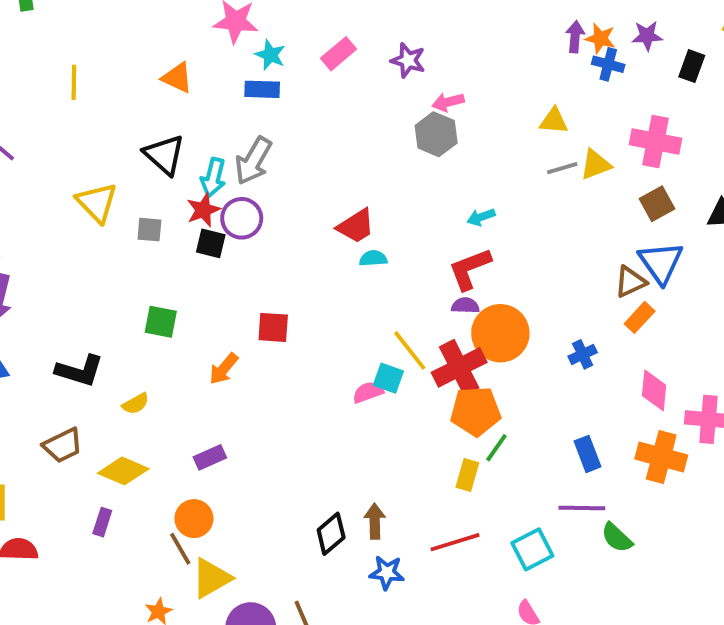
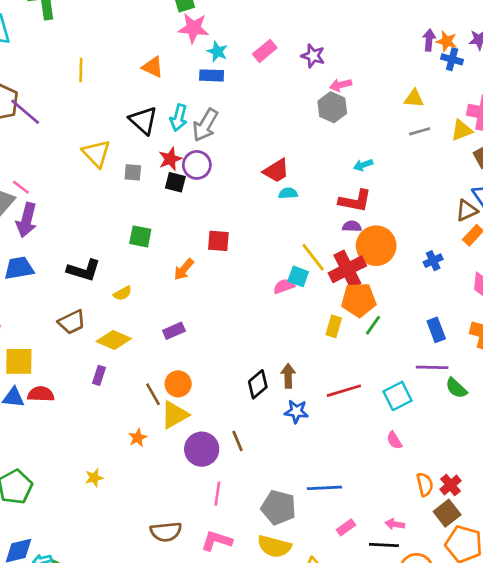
yellow triangle: (596, 165) -> (462, 130), moved
cyan arrow: (213, 177) -> (179, 118), moved
red L-shape: (470, 269) -> (355, 201), turned -148
yellow rectangle: (467, 475) -> (334, 326), moved
orange circle: (194, 519) -> (178, 384), moved

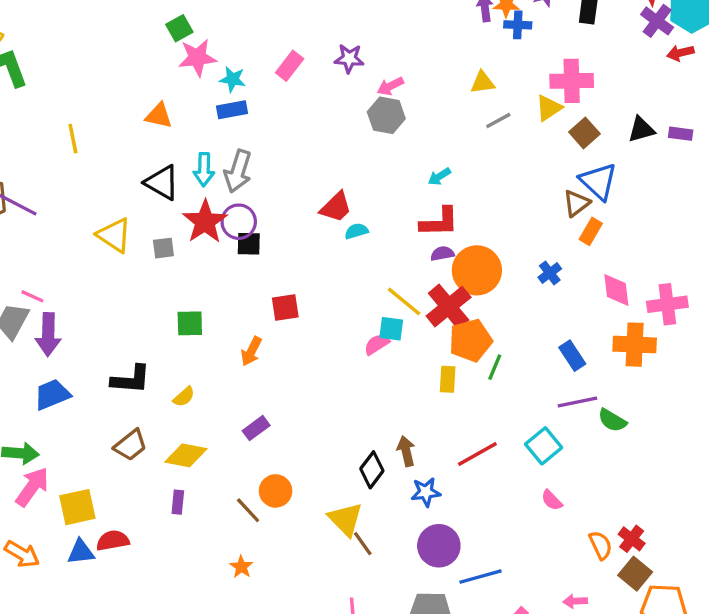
red star: (170, 159) -> (205, 222), size x1.5
black square: (175, 182) -> (249, 244), moved
yellow triangle: (174, 415) -> (346, 519), moved, turned -32
purple circle: (202, 449) -> (439, 546), moved

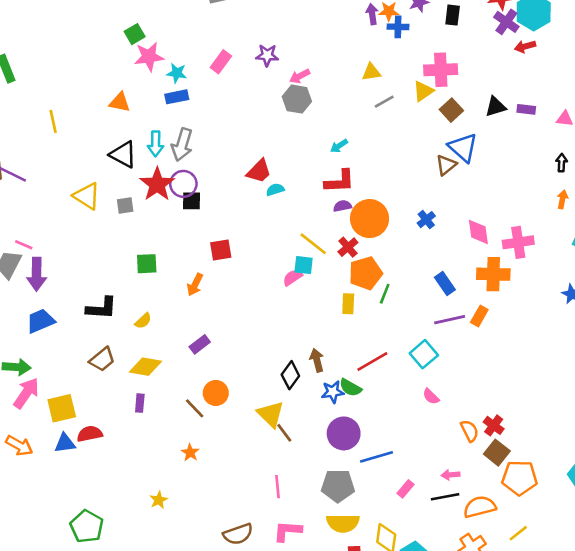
orange rectangle: (591, 231) -> (479, 316), moved
red cross: (449, 307) -> (348, 247), size x0.6
green semicircle: (612, 420) -> (350, 388), moved

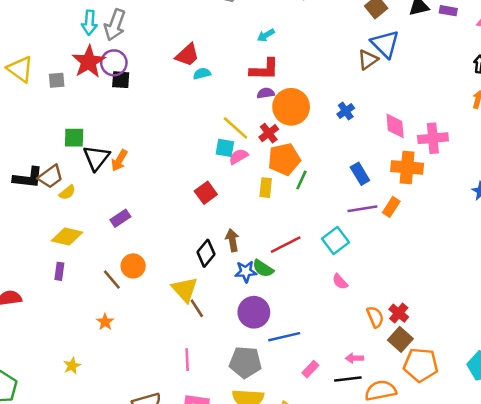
black triangle: (123, 154) -> (96, 158), moved, turned 36
red square: (221, 250) -> (206, 193), moved, turned -30
pink semicircle: (293, 277) -> (238, 157), moved
brown trapezoid: (102, 359) -> (51, 177), moved

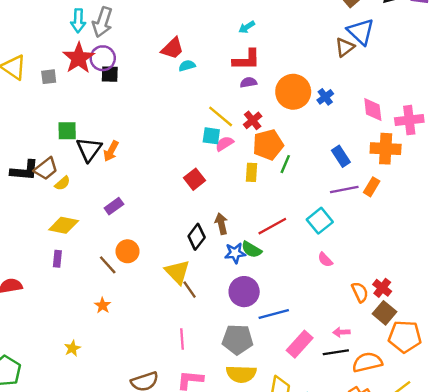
orange circle: (291, 107) -> (293, 92), moved
pink rectangle: (310, 369) -> (300, 344), size x1.6

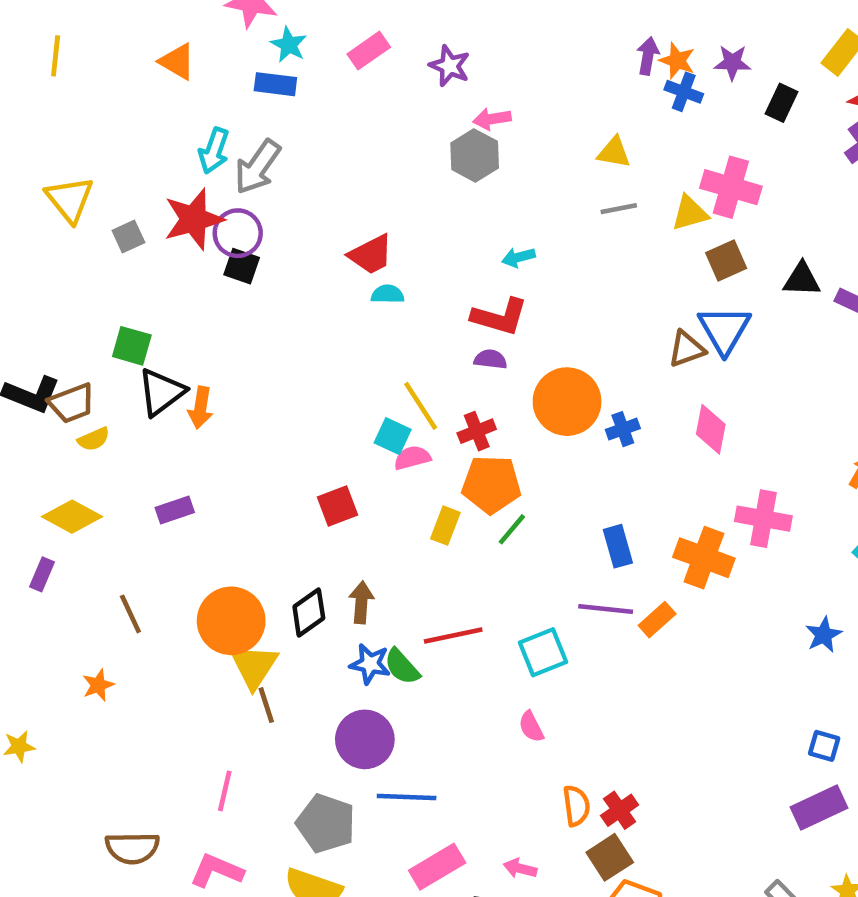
gray square: (49, 77) -> (128, 236), turned -35
pink diamond: (373, 109) -> (711, 429), moved
orange arrow: (111, 151) -> (200, 408), turned -36
orange circle: (127, 251) -> (231, 621), moved, size x1.5

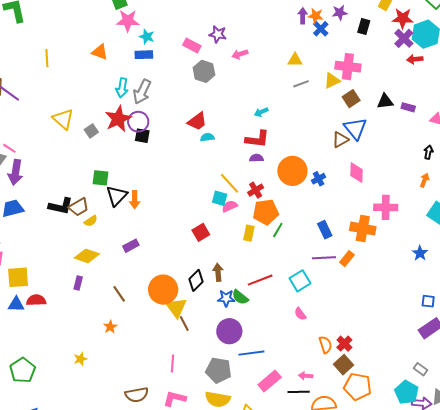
pink rectangle: (369, 51) -> (192, 45), moved, turned 72
blue cross: (684, 92) -> (321, 29), turned 35
gray hexagon: (475, 155) -> (204, 71), moved

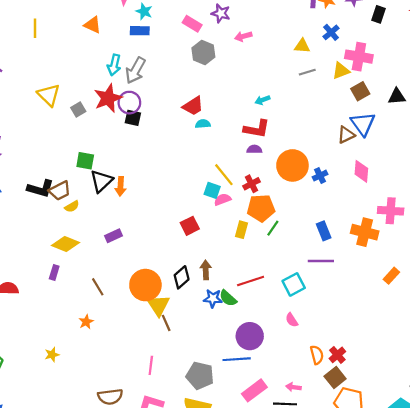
blue cross: (321, 29) -> (331, 32), moved
orange rectangle: (347, 259) -> (391, 276), moved
purple circle: (229, 331) -> (250, 336), moved

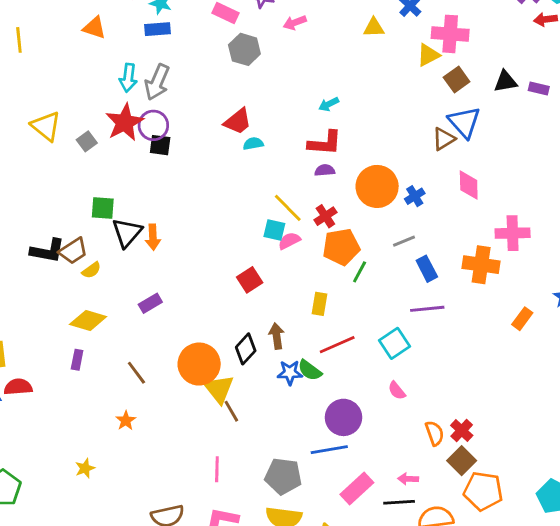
gray line: (307, 72) -> (404, 241), moved
yellow rectangle: (241, 230) -> (320, 304), moved

